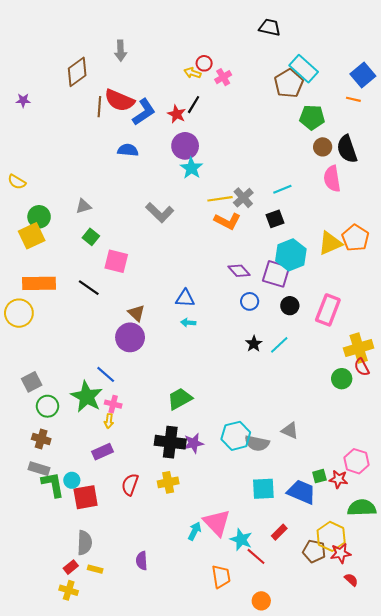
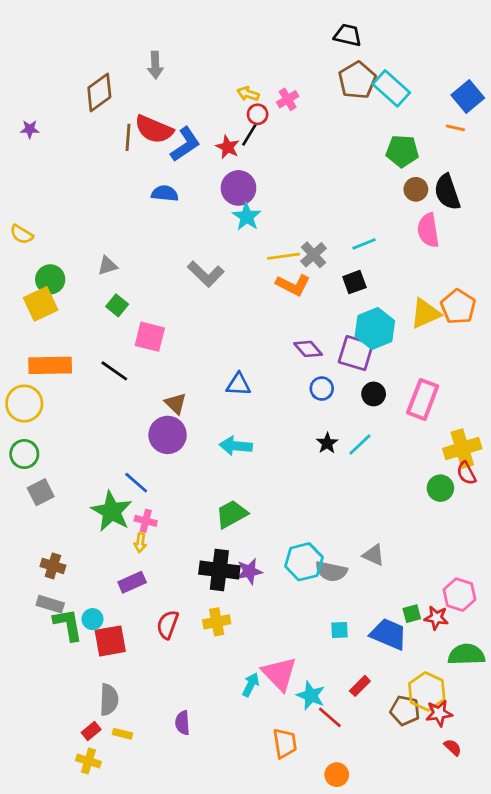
red circle: (204, 63) -> (258, 114), moved
brown pentagon: (289, 83) -> (357, 80), moved
cyan arrow: (188, 323) -> (236, 446), moved, size x1.6
green circle: (47, 406) -> (24, 454), moved
cyan square: (263, 489) -> (339, 630), size x0.6

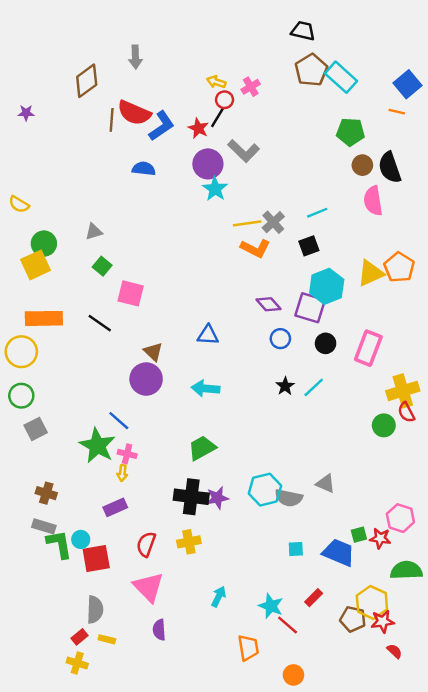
gray L-shape: (206, 274) -> (244, 151), moved
pink triangle: (279, 674) -> (148, 587), moved

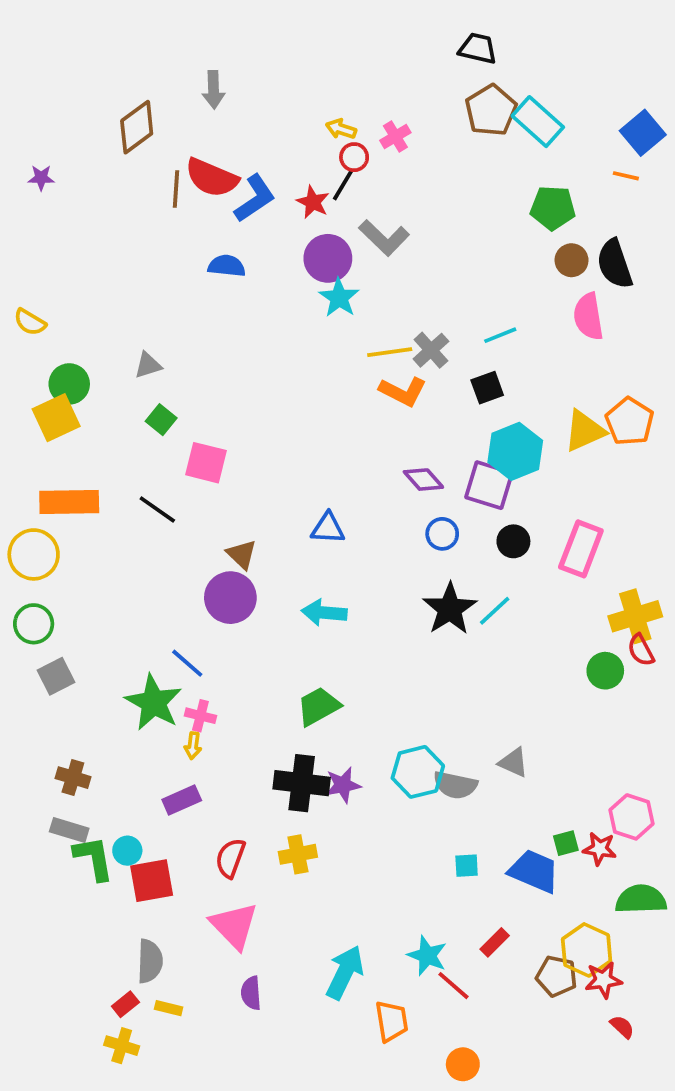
black star: (285, 386) -> (450, 609), size x1.8
cyan arrow: (219, 597) -> (345, 972), moved, size x1.6

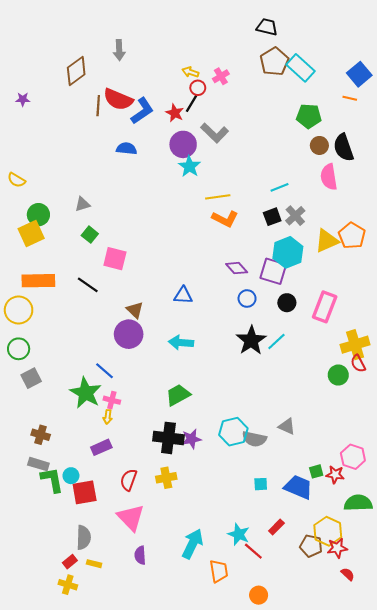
gray cross: (431, 350) -> (295, 216), moved

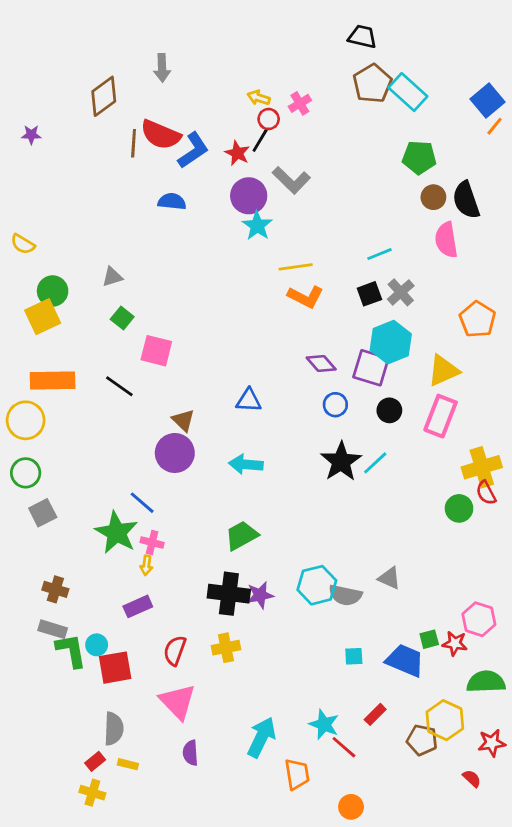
orange line: (350, 98) -> (495, 126), moved, turned -64
yellow triangle: (327, 241) -> (443, 371), moved
red star: (337, 548) -> (492, 743), moved

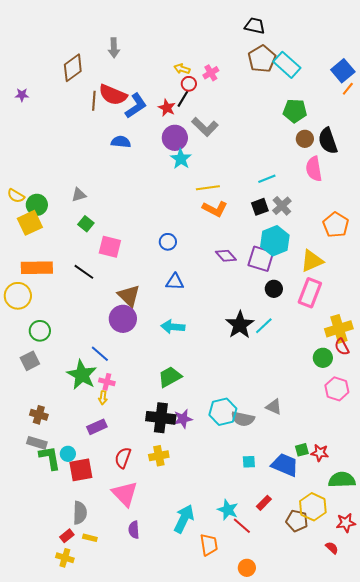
yellow semicircle: (23, 244) -> (16, 196), moved
blue circle: (335, 405) -> (168, 242), moved
brown triangle: (183, 420) -> (129, 296), size x1.4
green circle: (26, 473) -> (40, 331), moved
pink hexagon: (479, 619) -> (337, 389), moved

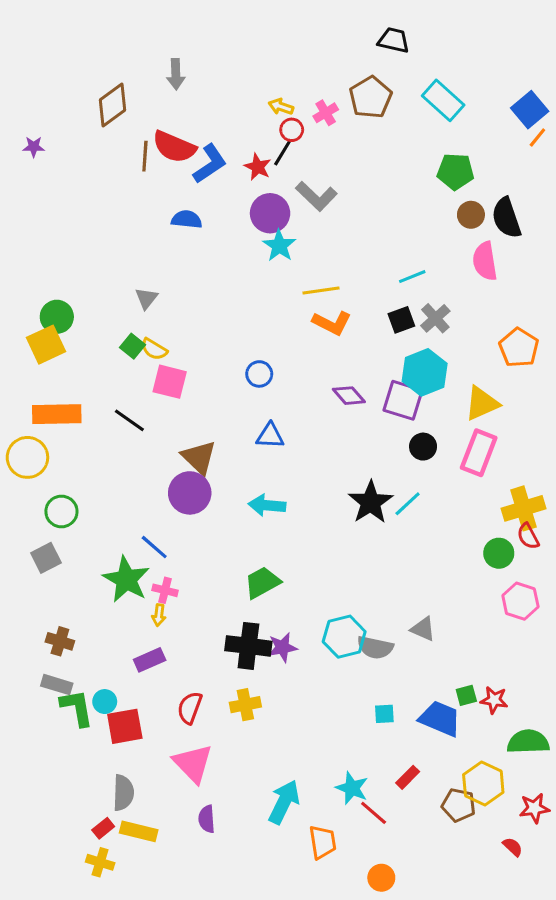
brown pentagon: (262, 59) -> (371, 97), moved
gray triangle: (79, 195) -> (146, 298), moved, turned -35
yellow semicircle: (16, 196) -> (154, 349), moved
yellow rectangle: (90, 538) -> (139, 831), size x1.6

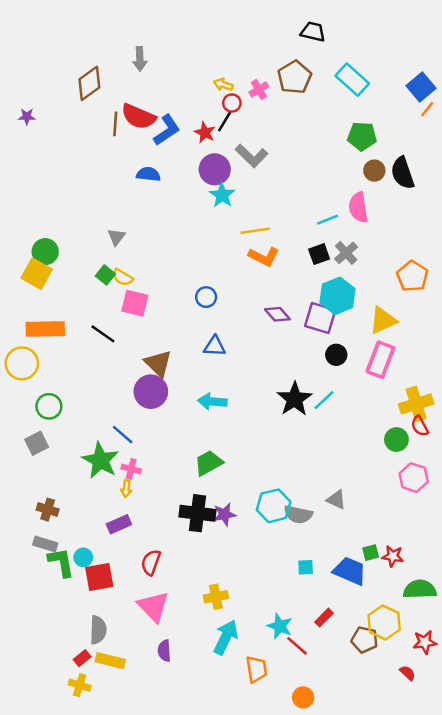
pink semicircle: (485, 261) -> (358, 207), moved
yellow square: (46, 345) -> (37, 274), turned -36
yellow cross: (245, 705) -> (216, 597), moved

